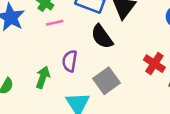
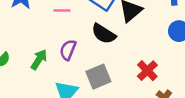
black semicircle: (102, 37) -> (104, 34), turned -35

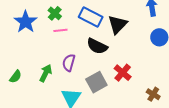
red cross: (147, 71) -> (123, 73), moved

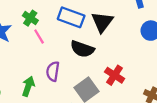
pink line: (60, 30) -> (39, 36), turned 72

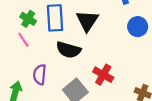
blue rectangle: (71, 17) -> (55, 18), turned 70
green cross: (30, 18) -> (28, 19), moved

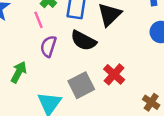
purple semicircle: (40, 75) -> (48, 46), moved

